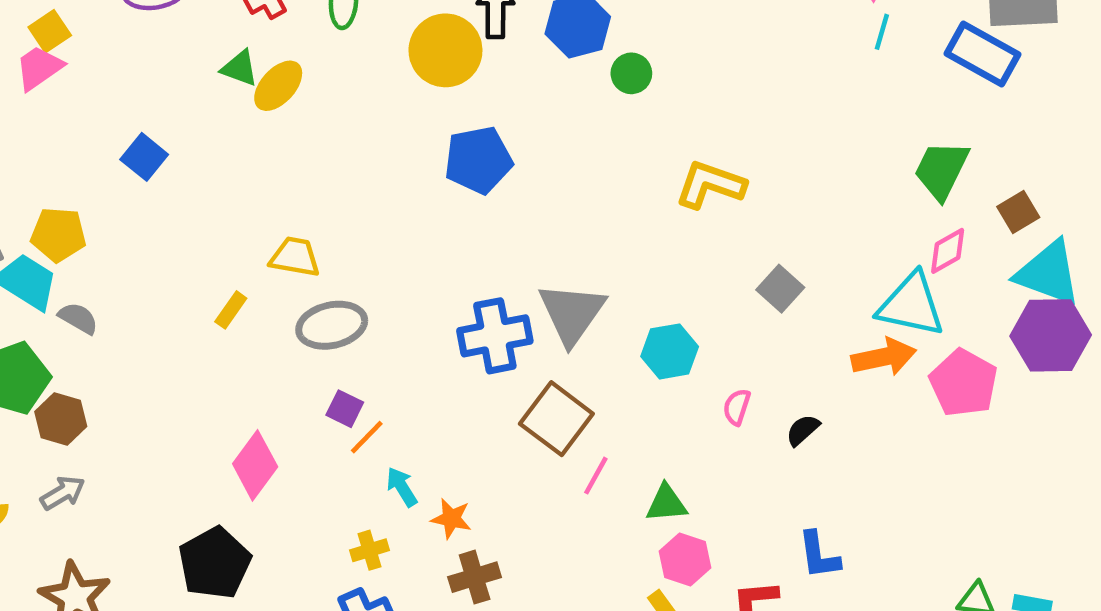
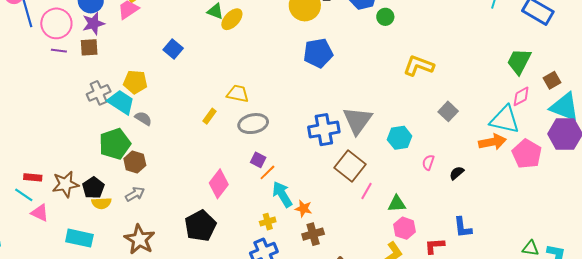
cyan arrow: (402, 487) -> (282, 194), size x1.5

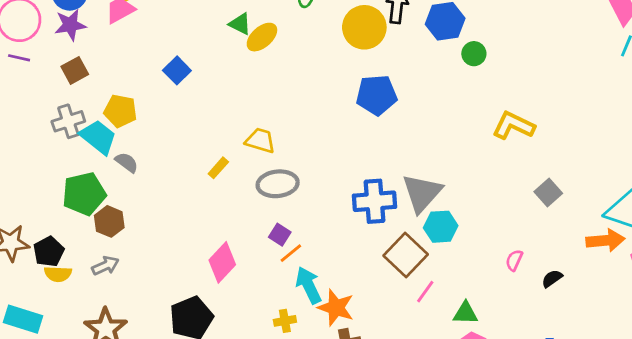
brown square: (89, 47) -> (75, 70), moved, turned -30
cyan hexagon: (400, 138) -> (441, 227), moved
orange star: (303, 209) -> (336, 308), size x1.5

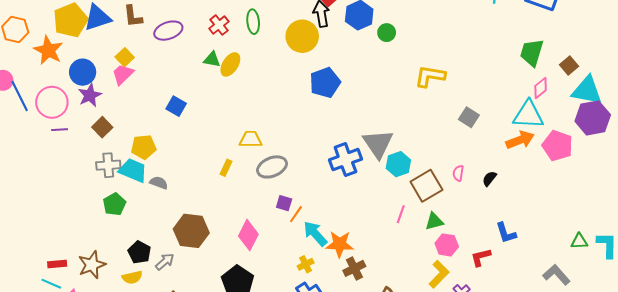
gray cross: (68, 121) -> (108, 165), turned 30
green pentagon: (84, 194) -> (114, 204), moved, size x0.7
brown hexagon: (109, 221) -> (191, 231), moved, size x1.5
black pentagon: (49, 252) -> (139, 252), moved
brown square: (406, 255) -> (426, 186), moved, turned 32

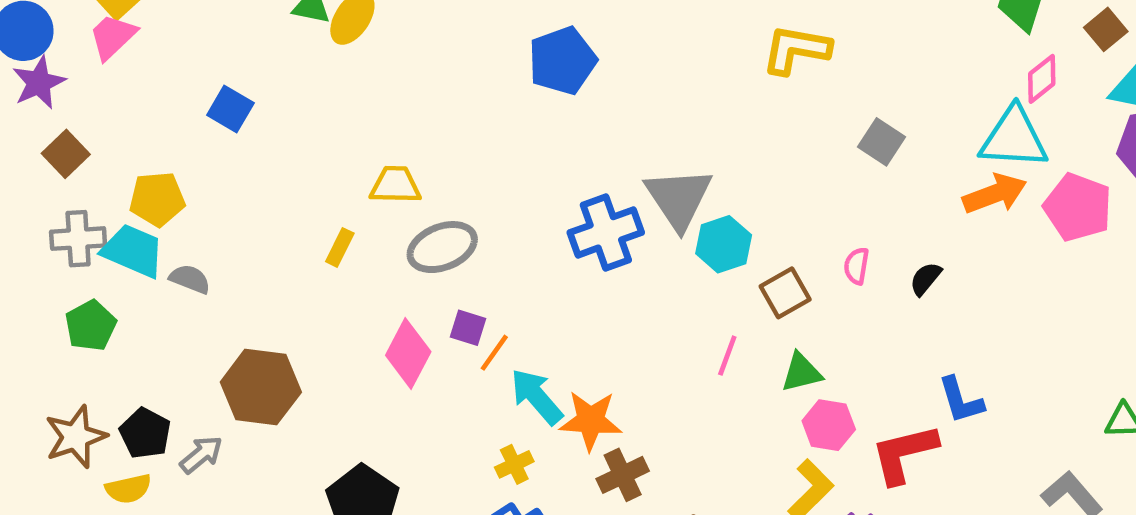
brown square: (426, 186) -> (785, 293), size x0.7
pink diamond: (248, 235) -> (408, 353), moved
red L-shape: (481, 257) -> (904, 454), size x1.5
brown star: (92, 265) -> (76, 437), moved

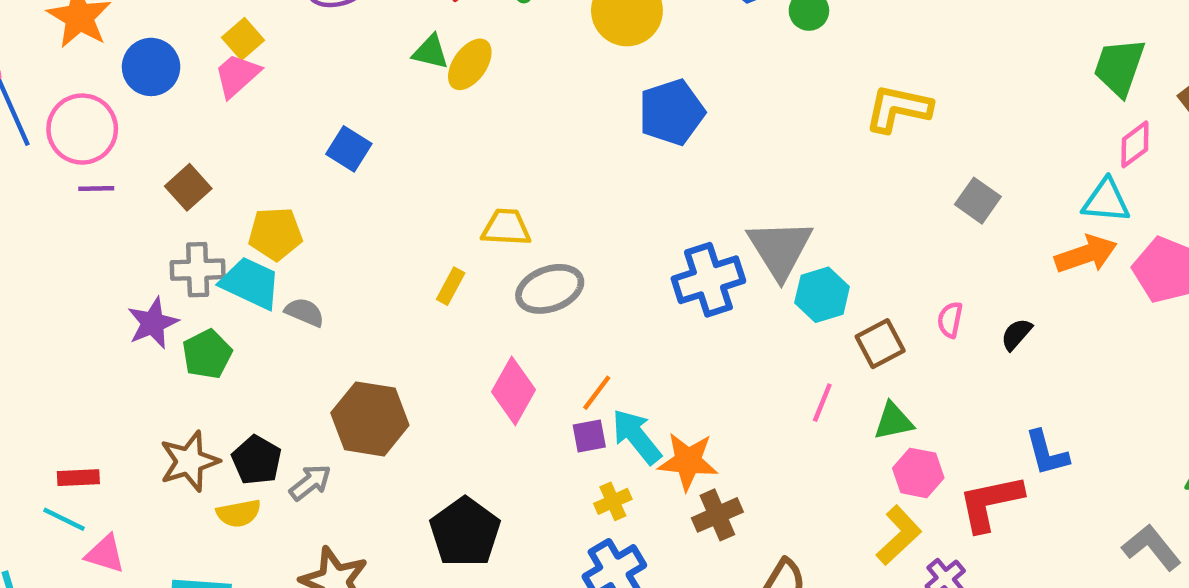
purple star: (39, 83) -> (153, 323), moved
cyan triangle: (1014, 138) -> (1106, 201), size x0.7
purple square: (468, 328) -> (589, 436), moved, turned -30

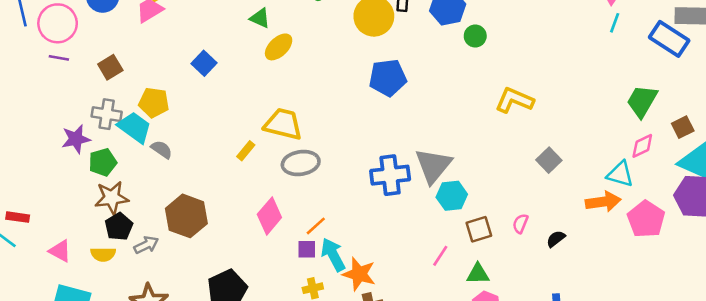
yellow ellipse: (470, 64) -> (279, 47), moved
yellow trapezoid: (506, 227) -> (283, 124), size x1.4
brown star: (189, 461) -> (112, 198), moved
pink triangle: (105, 554) -> (60, 251), moved

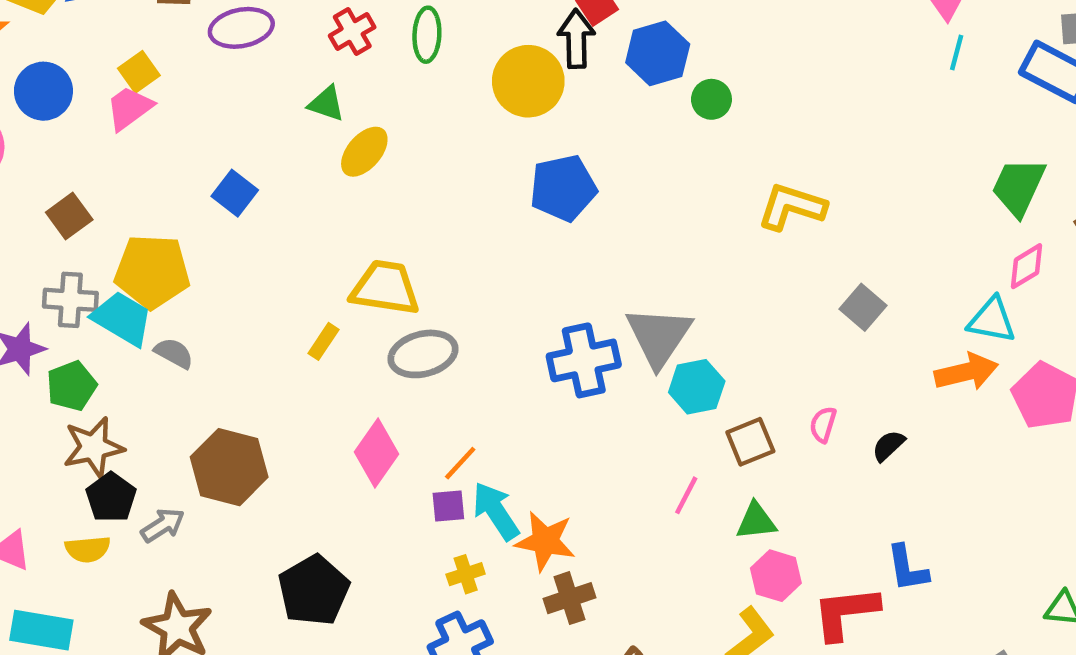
yellow pentagon: (154, 103) -> (152, 271), size x1.4

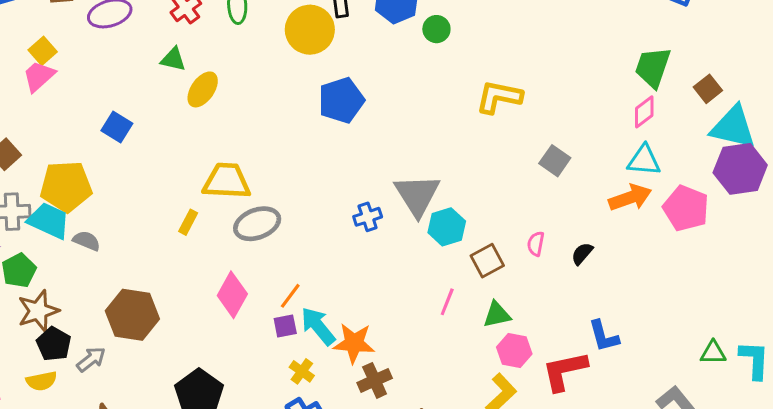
pink diamond: (1027, 266) -> (644, 112), moved
blue cross: (584, 360) -> (368, 217), size x0.6
yellow cross: (466, 574) -> (302, 371), turned -30

